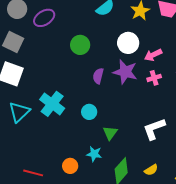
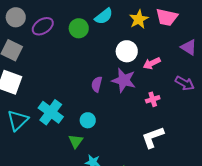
green circle: (80, 45) -> (79, 28), moved
pink cross: (154, 78) -> (153, 99), moved
green triangle: (110, 133) -> (76, 141), moved

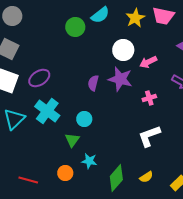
purple ellipse: (43, 26) -> (39, 78), moved

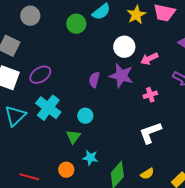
gray circle: (12, 16) -> (30, 16), moved

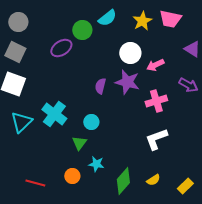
gray circle: (30, 16) -> (18, 22), moved
purple ellipse: (40, 75) -> (61, 48), moved
pink cross: (150, 95) -> (156, 101), size x1.5

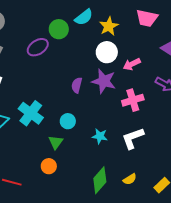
yellow star: (142, 21) -> (109, 26), moved
cyan star: (96, 164) -> (100, 136), moved
orange circle: (72, 176) -> (49, 166), moved

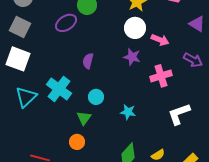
pink arrow: (132, 64) -> (160, 40), turned -132
purple star: (104, 81) -> (132, 57), size x0.7
purple semicircle: (77, 85) -> (88, 61), moved
white L-shape: (133, 138) -> (179, 114), moved

